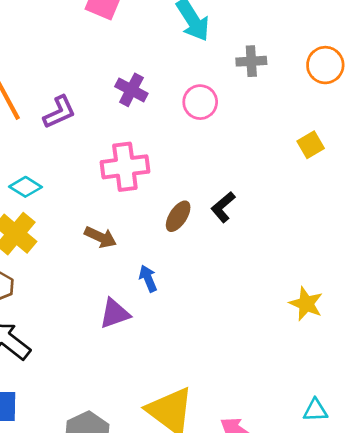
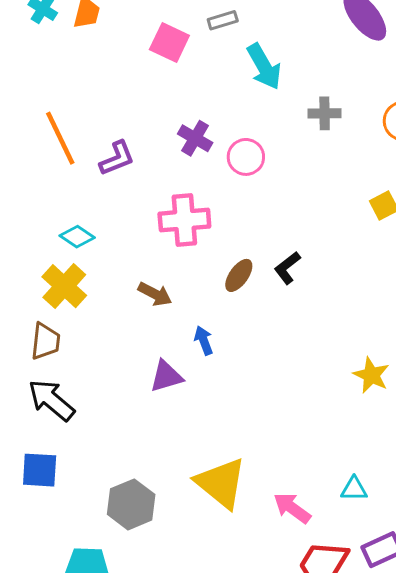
pink circle: (200, 102) -> (246, 157), moved
cyan triangle: (315, 410) -> (354, 489), moved

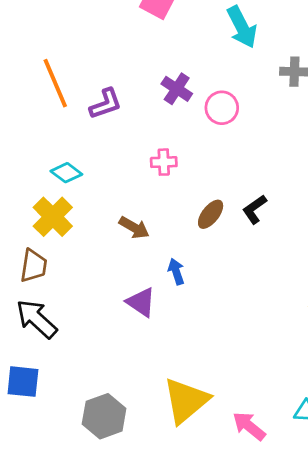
pink cross: (184, 220) -> (164, 162), size x0.6
purple triangle: (166, 376) -> (141, 302), turned 48
yellow triangle: (221, 483) -> (186, 401), turned 38

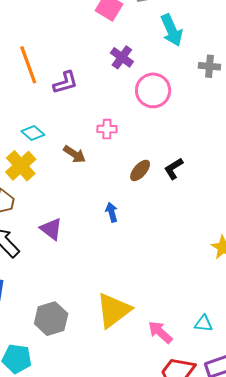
purple cross: (177, 89) -> (122, 57), moved
pink circle: (222, 108) -> (153, 90), size x1.4
brown arrow: (134, 228) -> (75, 154), moved
purple triangle: (141, 302) -> (51, 229), moved

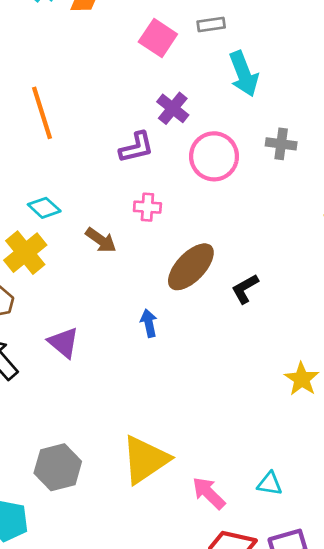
gray cross: (209, 66) -> (281, 144), moved
purple L-shape: (65, 83) -> (136, 147), moved
black L-shape: (174, 169) -> (245, 289), moved
brown ellipse: (140, 170) -> (191, 267), size x1.6

